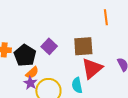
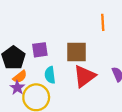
purple square: (49, 46) -> (40, 50), turned 35
cyan semicircle: (77, 85) -> (50, 75), moved

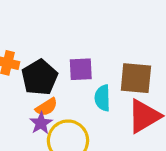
cyan semicircle: (50, 75) -> (102, 98), moved

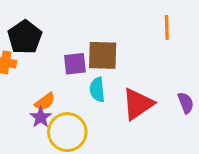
black pentagon: (40, 77) -> (25, 37), moved
brown square: (136, 78) -> (103, 55), moved

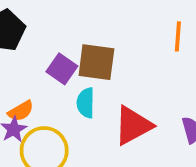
purple square: (75, 64) -> (62, 69), turned 35

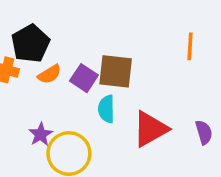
orange semicircle: (21, 111) -> (49, 74), moved

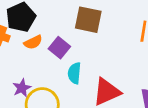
brown square: (116, 71) -> (88, 20), moved

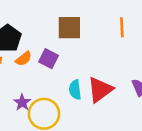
cyan semicircle: (74, 73) -> (75, 90), moved

